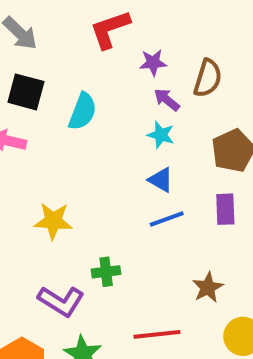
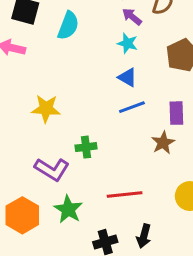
purple rectangle: (225, 209) -> (176, 113), moved
brown star: (208, 287) -> (163, 143), moved

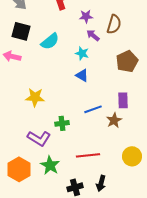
cyan semicircle: (68, 26) -> (50, 41), turned 30
cyan star: (128, 43) -> (82, 53), moved
blue triangle: (128, 77) -> (82, 75), moved
blue line: (132, 107) -> (93, 109), moved

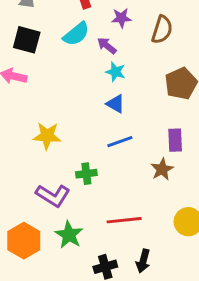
purple arrow: (93, 35) -> (107, 46), moved
cyan semicircle: (50, 41) -> (76, 34), moved
blue line: (93, 109) -> (120, 142), moved

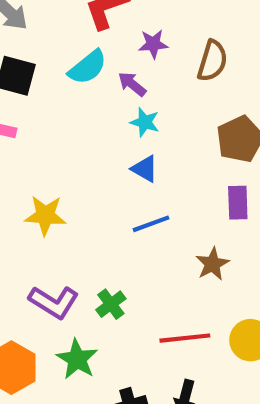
purple rectangle: (175, 140) -> (238, 203), moved
green cross: (86, 174) -> (111, 304), moved, turned -30
red line: (124, 220) -> (185, 338), moved

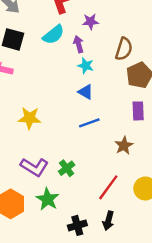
brown semicircle: (212, 61) -> (124, 49), moved
purple arrow: (132, 84) -> (79, 44), turned 35
red line: (185, 338) -> (108, 187), turned -48

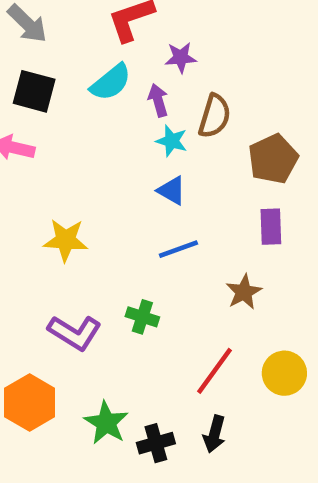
brown semicircle: (124, 49) -> (214, 116), moved
green cross: (67, 168) -> (142, 317), moved, turned -35
green star: (48, 199) -> (106, 423), moved

